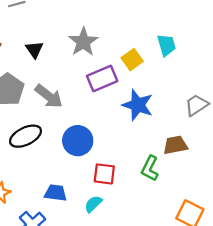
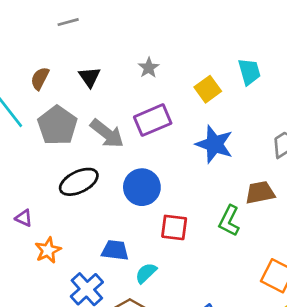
gray star: (83, 42) -> (149, 68), size x0.6
purple rectangle: (102, 78) -> (153, 120), moved
cyan semicircle: (93, 204) -> (146, 273), moved

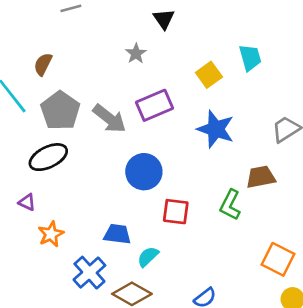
gray star: (149, 68) -> (136, 54), moved
black triangle: (90, 77) -> (164, 19), moved
black ellipse: (79, 182) -> (48, 157), moved

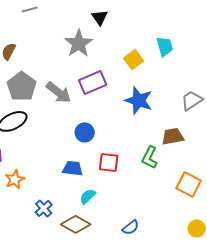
gray star: (136, 54) -> (79, 43), size x1.8
blue circle: (144, 172) -> (85, 132), size x0.7
blue trapezoid: (117, 234) -> (73, 168), moved
orange square: (278, 259) -> (189, 184), moved
blue cross: (89, 273) -> (44, 208), size x0.7

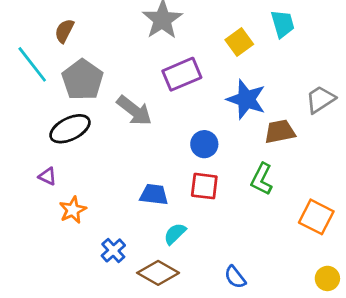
gray arrow: (59, 92) -> (134, 111), moved
blue circle: (85, 132) -> (204, 144), moved
brown trapezoid: (173, 136) -> (280, 132), moved
blue semicircle: (131, 227) -> (235, 277), turned 90

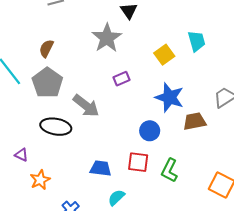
brown semicircle: (64, 31) -> (46, 48), moved
purple rectangle: (182, 74) -> (121, 79), size x0.6
black ellipse: (70, 129) -> (56, 127), moved, turned 36
blue circle: (204, 144) -> (150, 131), moved
green L-shape: (262, 179) -> (169, 170), moved

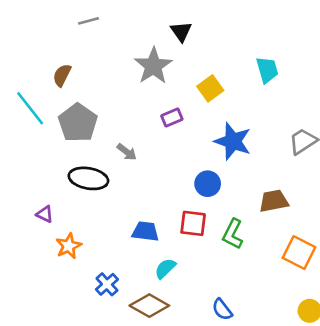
brown semicircle: (46, 48) -> (62, 75), moved
yellow square: (164, 55) -> (210, 88), moved
gray arrow: (86, 106) -> (127, 152), size x0.6
brown trapezoid: (195, 121) -> (274, 201), moved

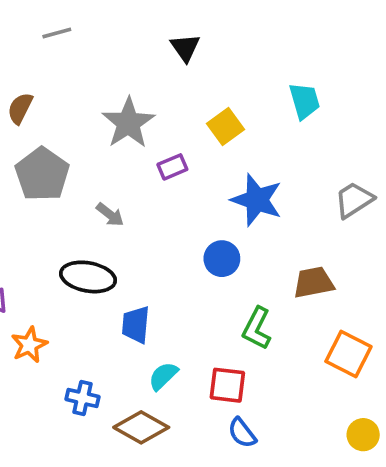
gray star: (153, 66) -> (128, 123), moved
black ellipse: (88, 178) -> (88, 277), moved
red square: (193, 223) -> (227, 385), moved
blue trapezoid: (145, 231) -> (136, 325), turned -92
blue cross: (107, 284) -> (82, 398), turned -35

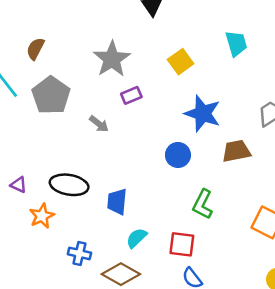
purple rectangle: (172, 167) -> (131, 95), moved
black ellipse: (88, 277) -> (69, 185), moved
brown trapezoid: (314, 282) -> (236, 151), moved

